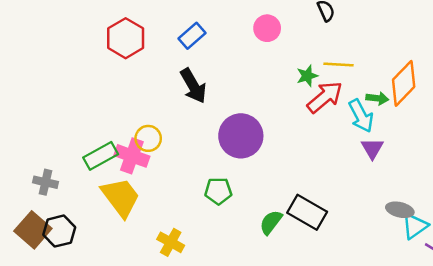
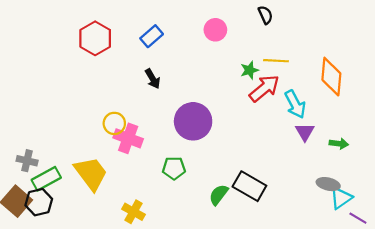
orange diamond: (404, 83) -> (331, 77), turned -39
black arrow: (193, 86) -> (153, 79), size x0.7
green arrow: (377, 98) -> (339, 144), moved
green rectangle: (101, 156) -> (46, 179), moved
pink cross: (132, 156) -> (128, 138), moved

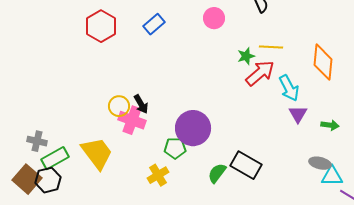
black arrow: (153, 79) -> (141, 104), moved
purple circle: (193, 121) -> (193, 128), moved
cyan triangle: (341, 198) -> (332, 176), turned 35
yellow cross: (133, 212) -> (158, 175), moved, turned 30

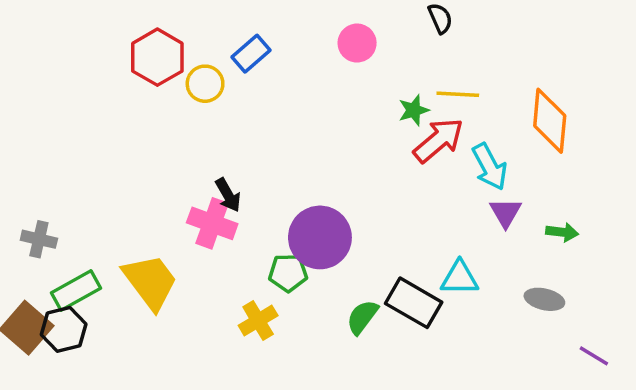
yellow circle: (119, 106) -> (205, 84), moved
gray cross: (37, 141) -> (39, 239), moved
cyan triangle: (332, 176) -> (460, 278), moved

